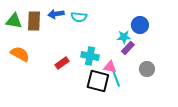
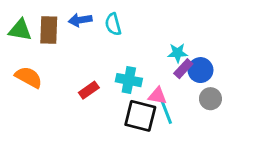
cyan semicircle: (79, 17) -> (113, 24), turned 70
blue circle: (140, 25) -> (200, 70), moved

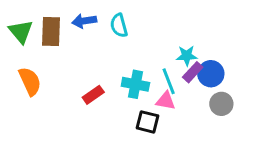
green triangle: (20, 30) -> (21, 32), turned 40
orange semicircle: (29, 77) -> (30, 81), turned 36
cyan line: (166, 112) -> (169, 81), moved
black square: (140, 116) -> (147, 122), size x0.7

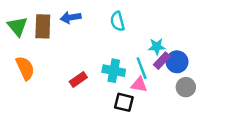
cyan semicircle: (119, 25) -> (117, 21), moved

